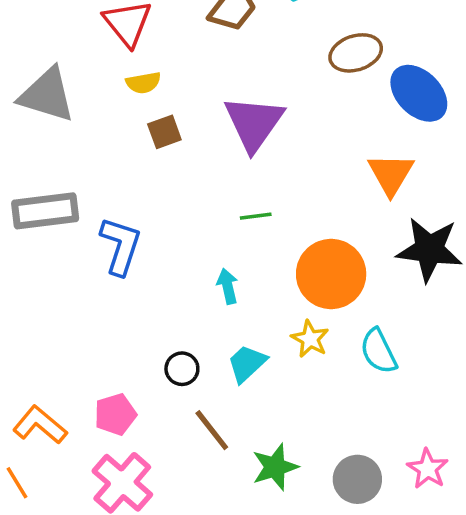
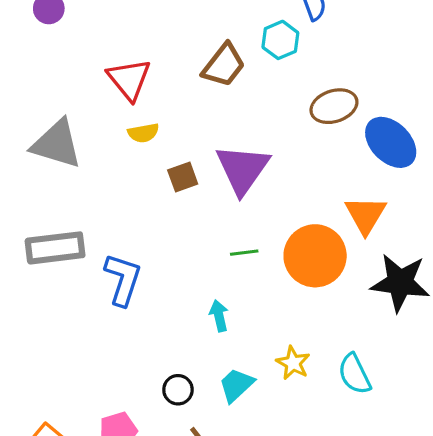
brown square: (164, 132) -> (183, 177), moved
orange circle: (331, 274) -> (315, 256), moved

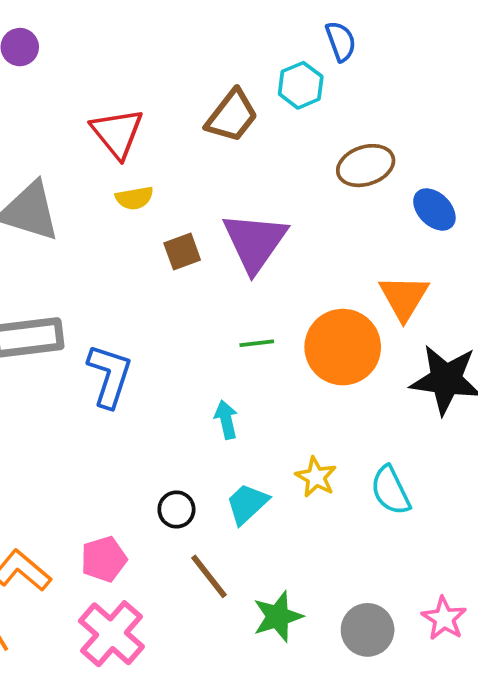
blue ellipse: (391, 142) -> (434, 209), size x0.7

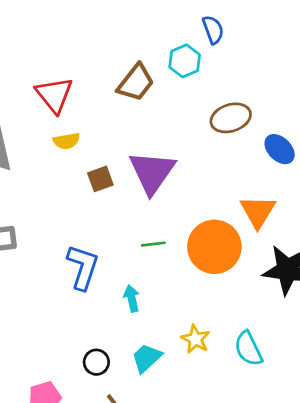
blue L-shape: (110, 376) -> (83, 267), moved

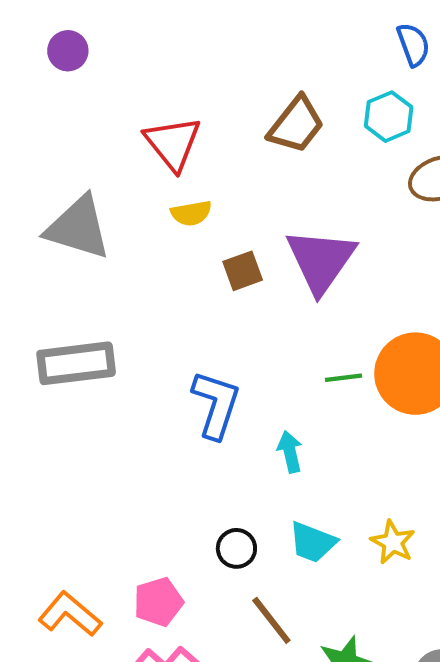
cyan hexagon: (185, 61) -> (389, 117), moved
green line: (153, 244) -> (343, 378), moved
yellow star: (195, 339) -> (393, 542), moved
cyan trapezoid: (147, 358) -> (313, 542), turned -116

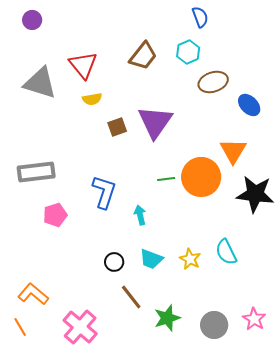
gray triangle: (78, 228) -> (40, 83), moved
pink pentagon: (158, 602) -> (55, 215), moved

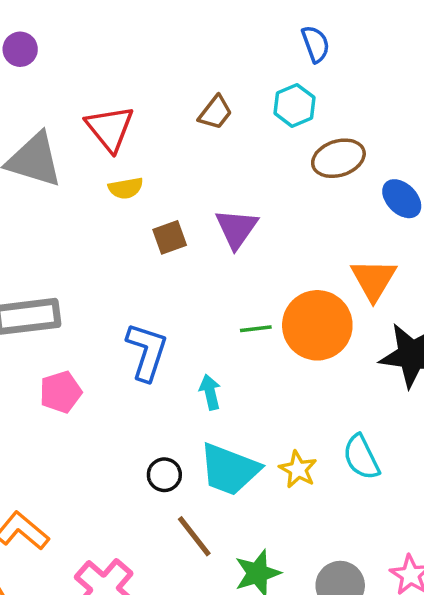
brown trapezoid: (143, 56) -> (215, 113), size x0.7
purple triangle: (155, 122) -> (236, 229), size x0.7
cyan trapezoid: (151, 259) -> (229, 469), size x1.5

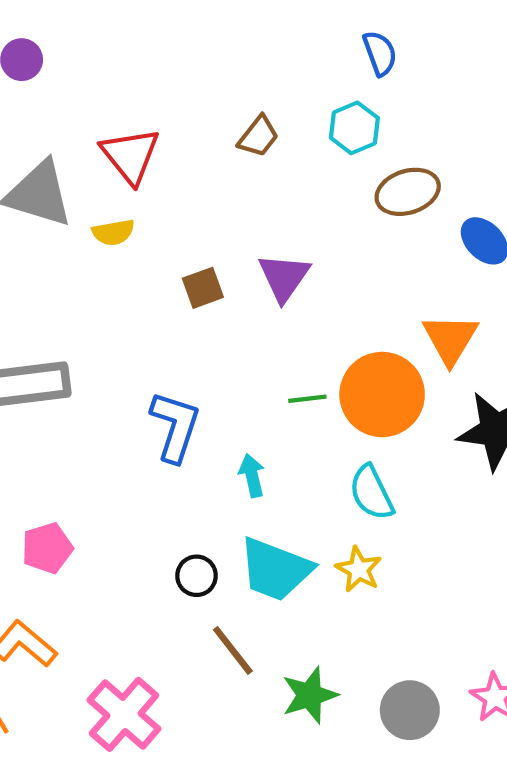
yellow semicircle: (126, 188) -> (113, 232), moved
pink pentagon: (61, 392) -> (47, 548), moved
cyan semicircle: (361, 457) -> (371, 493), moved

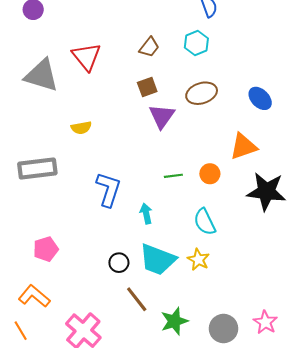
brown ellipse: (408, 192) -> (202, 93), moved
yellow semicircle: (113, 232) -> (81, 128), moved
brown square: (203, 288) -> (147, 87), moved
orange triangle: (450, 339) -> (243, 147), turned 40
orange circle: (382, 394) -> (210, 174), size x0.5

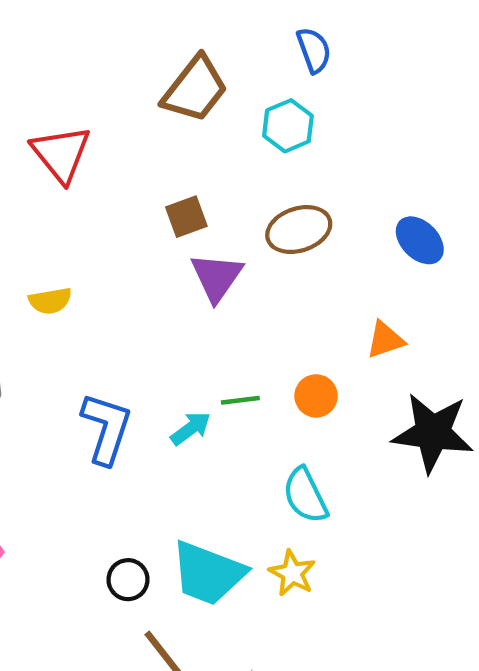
brown trapezoid: (149, 47) -> (195, 89), moved, size x1.6
orange triangle: (243, 147) -> (385, 340), size x0.7
cyan arrow: (146, 213) -> (191, 428), moved, turned 66

